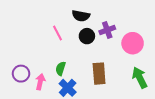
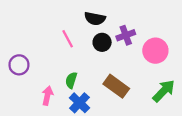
purple circle: (21, 74) -> (19, 65), moved
brown rectangle: (99, 74) -> (116, 86), turned -50
green arrow: (140, 78) -> (164, 91), turned 70

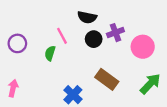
purple circle: (19, 65) -> (17, 43), moved
green semicircle: (71, 80) -> (50, 53), moved
pink arrow: (47, 96) -> (13, 88), moved

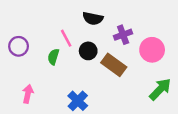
black circle: (94, 39) -> (88, 51), moved
brown rectangle: (107, 79) -> (114, 65), moved
pink arrow: (13, 88) -> (28, 94), moved

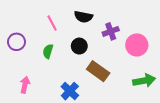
pink line: (66, 38) -> (52, 23), moved
brown rectangle: (114, 65) -> (98, 71), moved
green arrow: (160, 89) -> (144, 81), turned 35

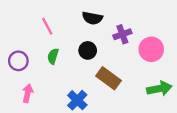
pink line: (52, 23) -> (47, 26), moved
purple circle: (16, 42) -> (18, 61), moved

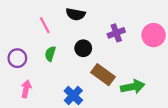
black semicircle: (92, 18) -> (76, 14), moved
pink circle: (151, 49) -> (154, 35), moved
green arrow: (159, 89) -> (133, 87), moved

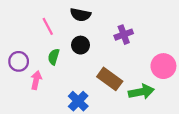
pink circle: (154, 35) -> (163, 66), moved
black circle: (83, 48) -> (81, 45), moved
pink arrow: (26, 89) -> (36, 80), moved

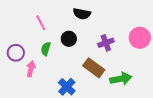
black semicircle: (81, 15) -> (82, 14), moved
purple cross: (124, 35) -> (106, 43), moved
pink circle: (163, 66) -> (140, 38), moved

